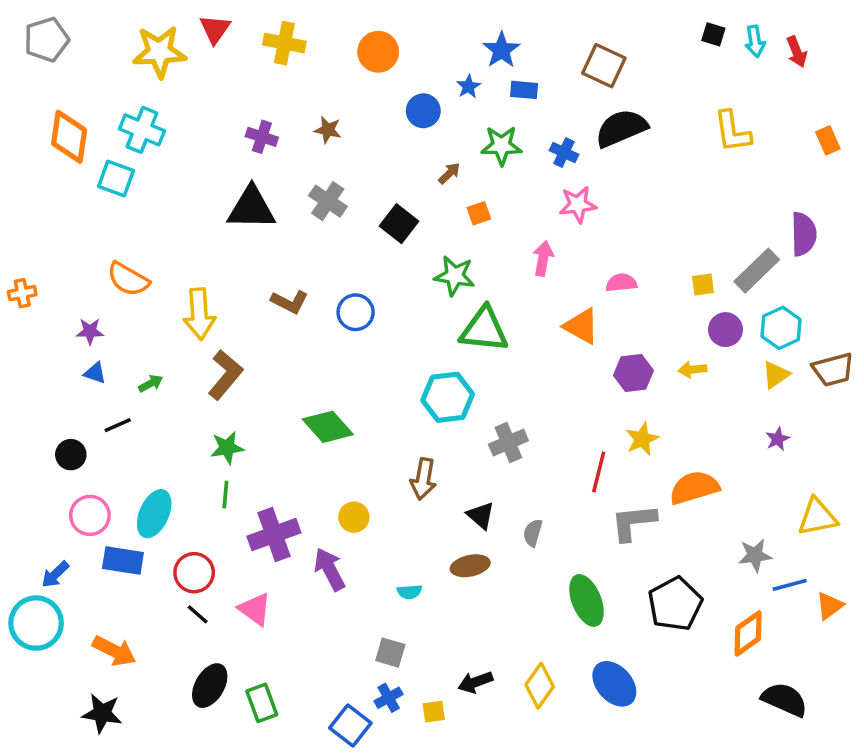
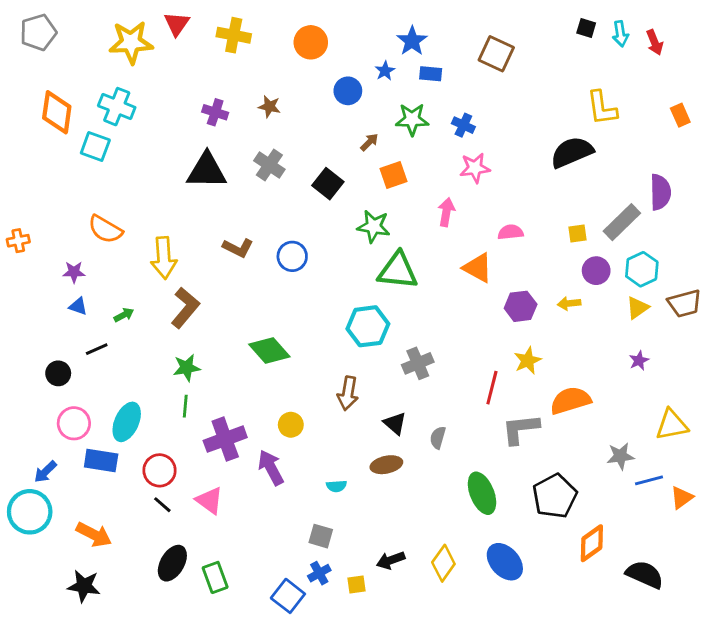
black semicircle: (621, 128) -> (572, 152), moved
orange square: (479, 213) -> (394, 175), size x1.4
orange diamond: (748, 633) -> (592, 543), moved

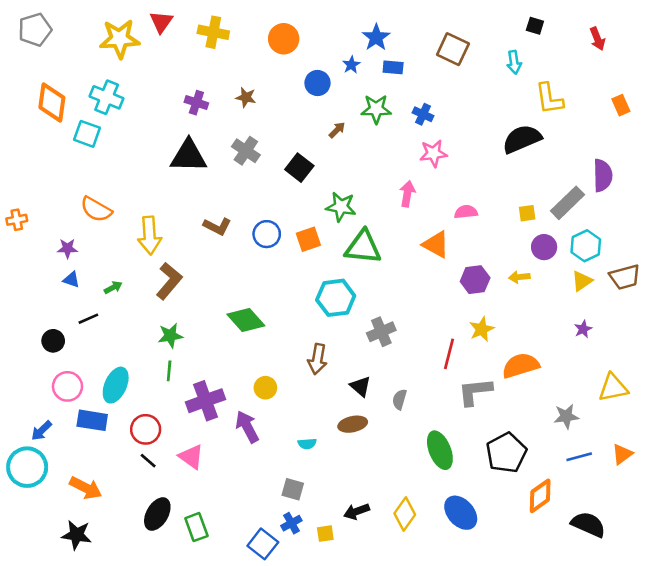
cyan arrow: (620, 34) -> (514, 62), moved
orange square: (394, 175) -> (308, 239), moved
blue line: (649, 480) -> (579, 457), moved

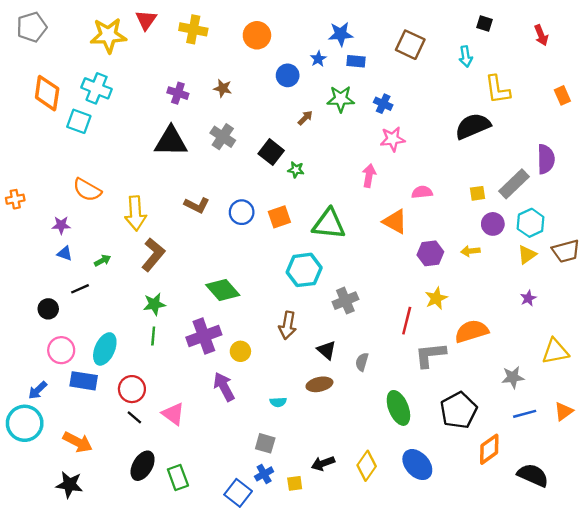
blue star: (376, 37) -> (341, 34), turned 30
green star: (341, 207) -> (296, 170), moved, size x0.6
purple cross: (206, 401) -> (204, 336), moved

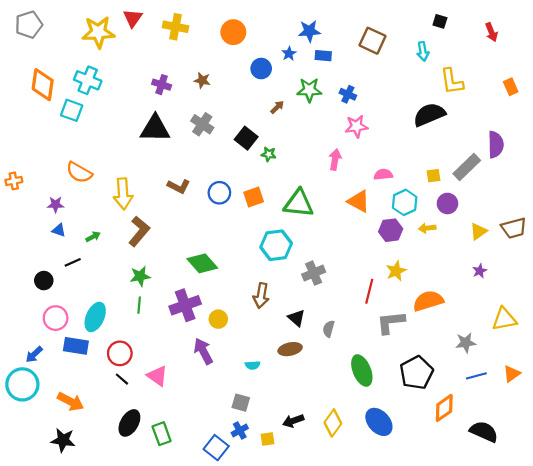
cyan hexagon: (531, 223) -> (405, 202), moved

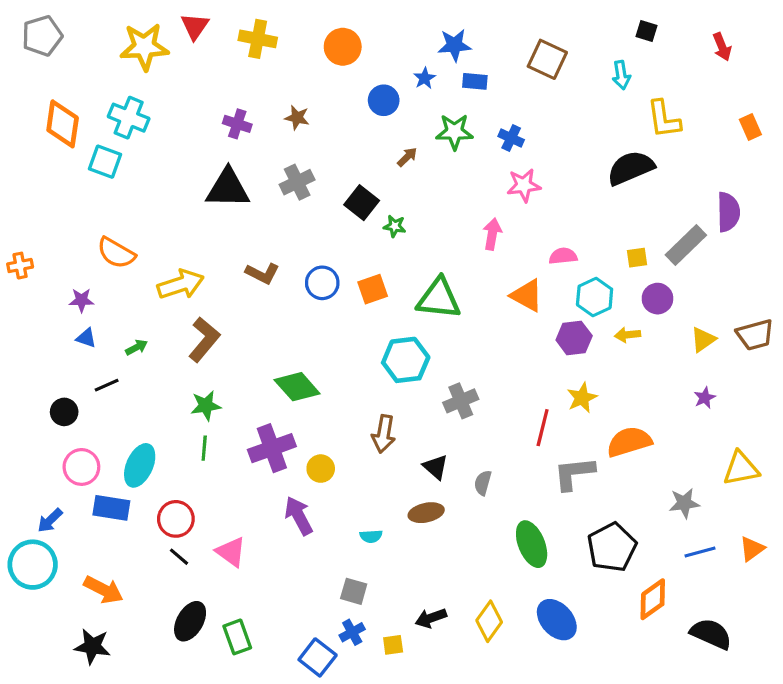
gray cross: (202, 124) -> (297, 182), turned 30
yellow arrow: (123, 194) -> (181, 284), turned -104

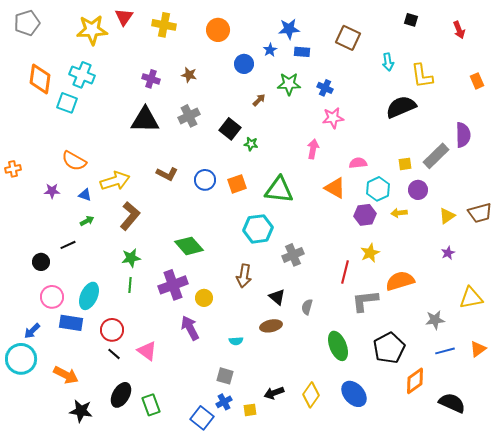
cyan arrow: (621, 75) -> (388, 62), moved
blue triangle: (86, 338) -> (85, 195), moved
black star: (92, 646) -> (81, 411), moved

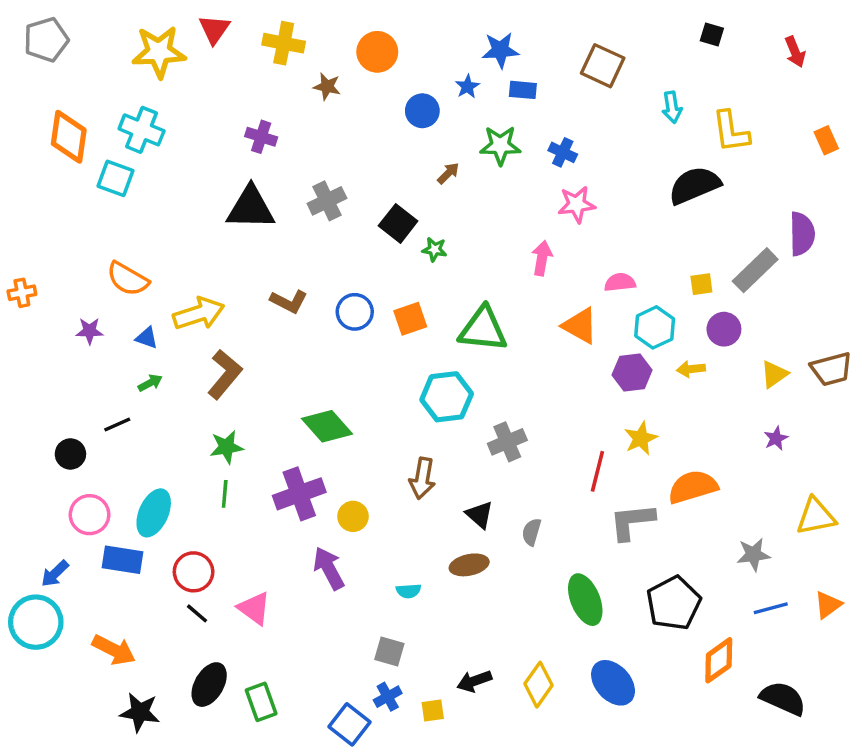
brown star: (189, 75) -> (327, 86), moved

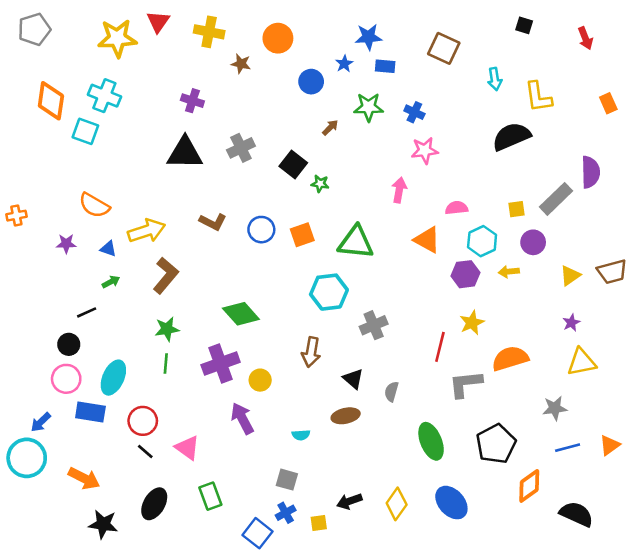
black circle: (70, 454) -> (69, 344), moved
yellow triangle: (816, 516) -> (582, 362), moved
green rectangle: (261, 702) -> (210, 496), moved

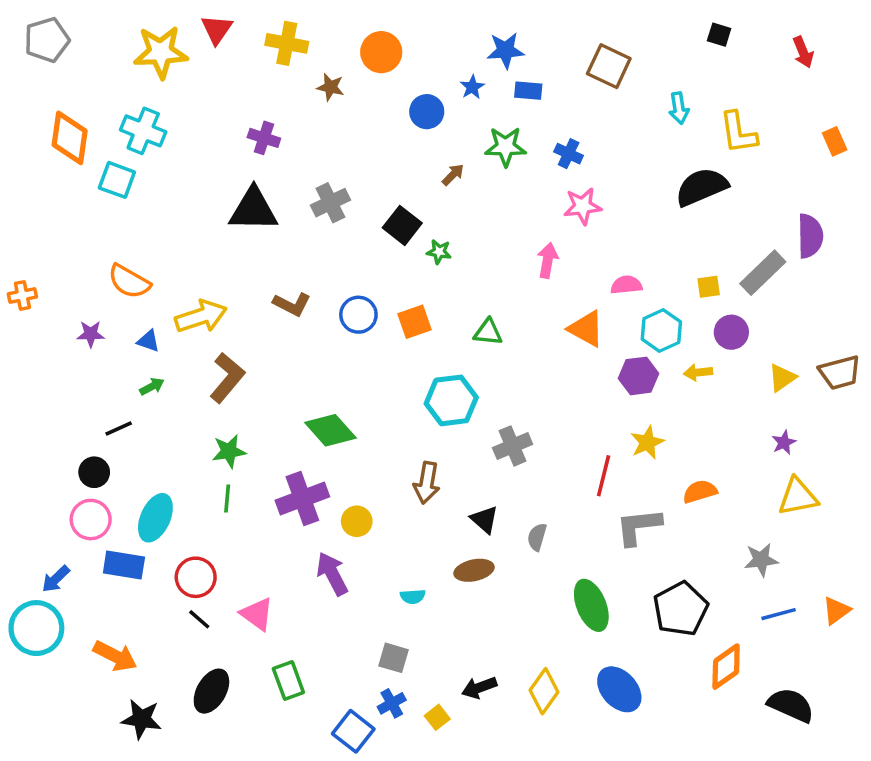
green triangle: (356, 242) -> (488, 332), size x0.6
orange semicircle: (510, 358) -> (700, 491), size x0.7
yellow square: (319, 523) -> (437, 717), turned -30

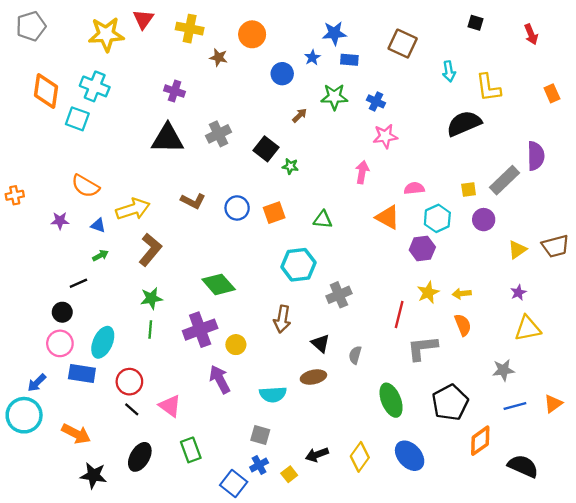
yellow arrow: (698, 372) -> (462, 294), moved
orange semicircle: (700, 491) -> (463, 325), turned 85
cyan semicircle: (413, 597) -> (273, 394), size x1.6

